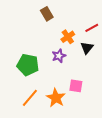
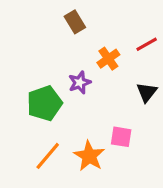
black triangle: (87, 48) -> (147, 92), moved
purple star: (59, 56) -> (80, 83), moved
green pentagon: (28, 65) -> (45, 103), turned -30

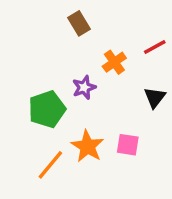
orange star: (89, 156) -> (87, 146), moved

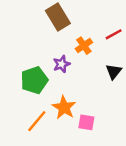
brown rectangle: (79, 23) -> (58, 17), size x1.5
pink square: (128, 145) -> (86, 122), moved

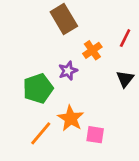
red line: (114, 34) -> (125, 38), turned -35

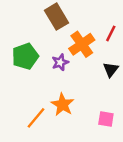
orange cross: (92, 50) -> (82, 44), size x1.5
green pentagon: (38, 88) -> (25, 56), moved
pink square: (95, 135) -> (106, 119), moved

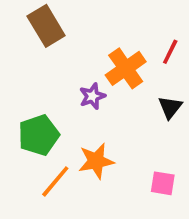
brown rectangle: (56, 17) -> (46, 26), moved
green pentagon: (25, 56) -> (39, 135), moved
orange star: (63, 105) -> (96, 161), turned 30

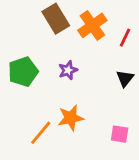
brown rectangle: (46, 26) -> (56, 19), moved
orange cross: (126, 68) -> (92, 25), moved
green pentagon: (39, 135) -> (23, 72), moved

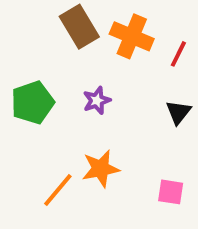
orange cross: (92, 25) -> (132, 36), turned -32

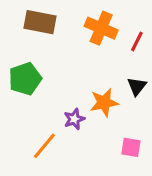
brown rectangle: (79, 27) -> (40, 22), moved, turned -48
purple star: (97, 101) -> (74, 119), moved
orange star: (101, 169) -> (104, 103), moved

